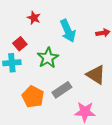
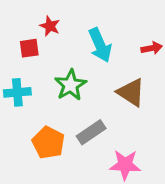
red square: (20, 44) -> (29, 48), moved, turned 32
brown triangle: (96, 75) -> (131, 92), moved

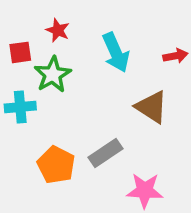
red square: (29, 48) -> (20, 52), moved
green star: (71, 85) -> (53, 75), moved

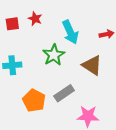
red square: (20, 52) -> (12, 24), moved
green star: (53, 75) -> (54, 55), moved

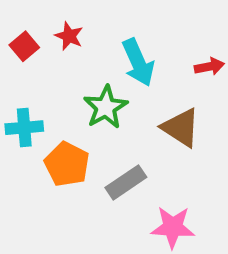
red square: (12, 24) -> (24, 46), turned -32
orange pentagon: (34, 101) -> (67, 164), moved

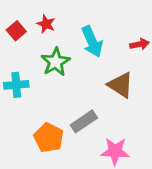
green star: (106, 107) -> (56, 62), moved
orange pentagon: (67, 164) -> (49, 138), moved

